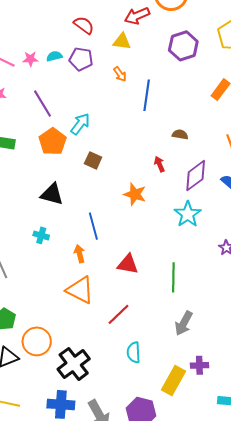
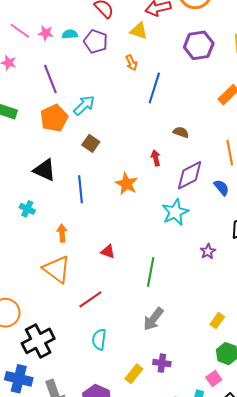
blue line: (93, 226) -> (80, 189), moved
red triangle: (128, 264) -> (108, 252), size x0.7
yellow rectangle: (174, 381) -> (134, 374), size x0.7

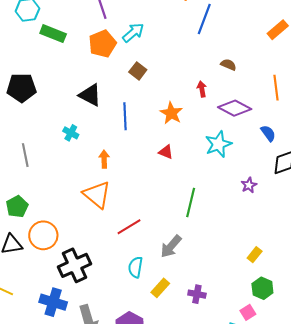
purple diamond: (190, 175) -> (235, 108), turned 52
blue semicircle: (221, 188) -> (268, 133), moved
red triangle: (108, 252) -> (166, 152), moved
gray arrow: (153, 319) -> (171, 246), moved
yellow rectangle: (134, 374) -> (160, 288), moved

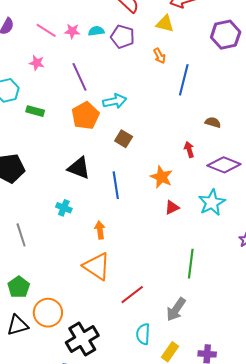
cyan arrow: (133, 33) -> (115, 101), turned 35
green rectangle: (53, 34) -> (35, 111), size x0.7
red triangle: (166, 152) -> (172, 207), moved, turned -42

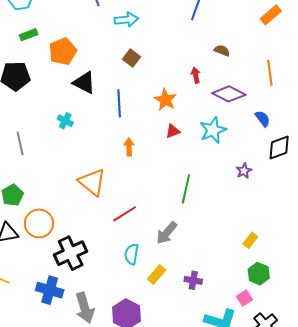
green rectangle: (35, 111) -> (29, 35), moved, turned -42
orange pentagon: (85, 116) -> (63, 51), moved
orange arrow: (100, 230) -> (129, 147), moved

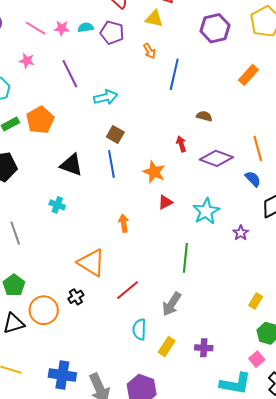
orange pentagon: (63, 51) -> (40, 120), moved
orange line: (270, 73) -> (258, 148), moved
blue line: (119, 103) -> (111, 164), moved
cyan star: (213, 130) -> (206, 211), moved
black cross: (71, 253) -> (76, 297), moved, size x0.5

